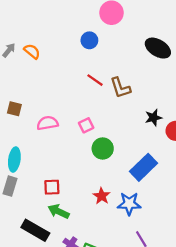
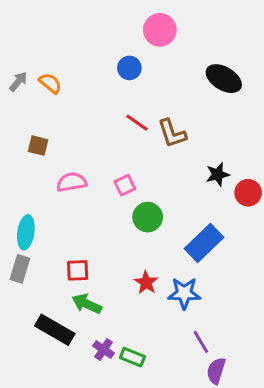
brown square: (14, 109) -> (38, 146), moved

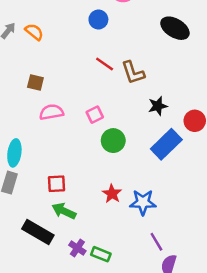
brown square: (38, 146) -> (35, 83), moved
black star: (218, 174) -> (158, 106), moved
blue rectangle: (204, 243) -> (166, 144), moved

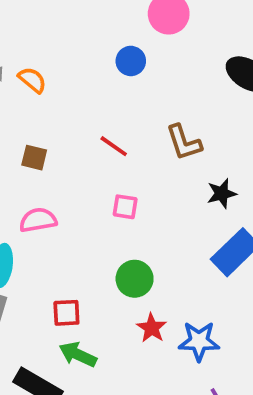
red line: (105, 64) -> (114, 146), moved
pink semicircle: (51, 112) -> (38, 220), moved
pink square: (95, 115) -> (125, 207), turned 35
green circle: (113, 141) -> (135, 279), moved

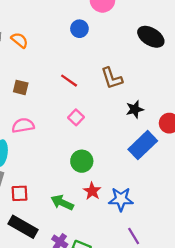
pink square: (125, 207) -> (76, 117), turned 35
red square: (66, 313) -> (20, 193), moved
green arrow: (78, 354) -> (62, 203), moved

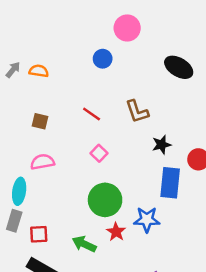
orange semicircle: (20, 40) -> (39, 71), turned -30
blue rectangle: (143, 145) -> (170, 183), turned -40
green circle: (82, 161) -> (105, 200), size x1.4
blue star: (121, 199) -> (147, 220), moved

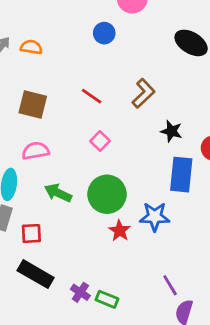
brown L-shape: (137, 111) -> (143, 93), turned -115
brown square: (40, 121) -> (33, 105), size x1.5
black star: (162, 145) -> (171, 131), turned 30
green arrow: (84, 244) -> (58, 193), moved

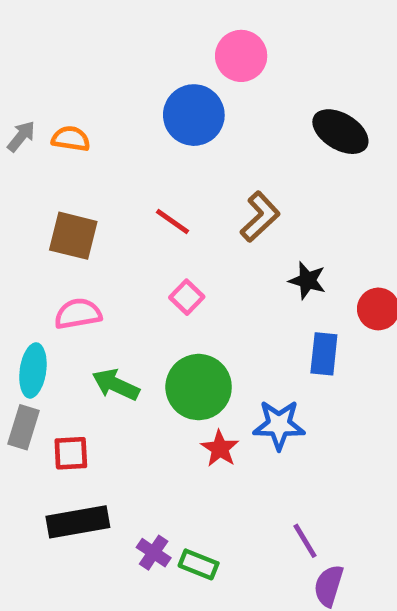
blue circle: (104, 33) -> (194, 115), size x1.6
blue rectangle: (181, 175) -> (324, 354), size x0.7
black rectangle: (36, 274) -> (78, 522), turned -40

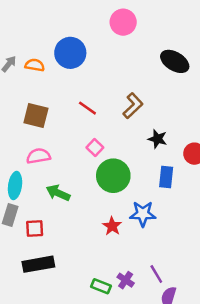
blue circle: (194, 115) -> (70, 53), moved
green circle: (199, 387) -> (113, 176), moved
purple cross: (154, 553) -> (126, 280), moved

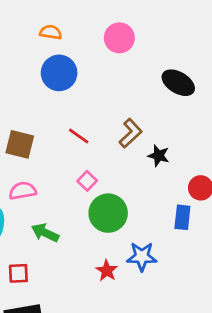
orange semicircle: (35, 65) -> (51, 32), moved
black star: (158, 139) -> (159, 156), moved
blue rectangle: (166, 177) -> (182, 217), moved

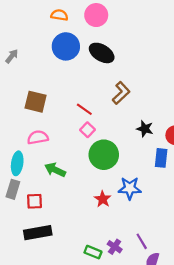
pink circle: (119, 38) -> (96, 15), moved
black ellipse: (178, 83) -> (102, 53), moved
red line: (79, 136) -> (84, 109), moved
black star: (159, 156) -> (145, 129), moved

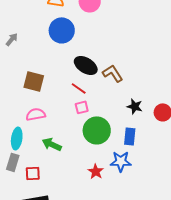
black ellipse: (102, 53) -> (86, 65), moved
brown L-shape: (121, 93) -> (113, 73), turned -80
pink square: (88, 130) -> (82, 107), turned 32
blue rectangle: (161, 158) -> (130, 136), moved

